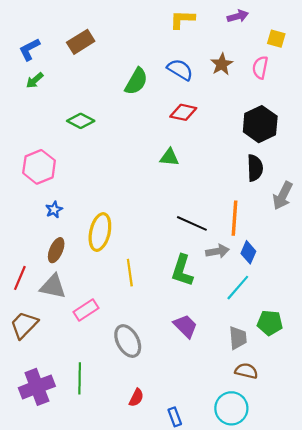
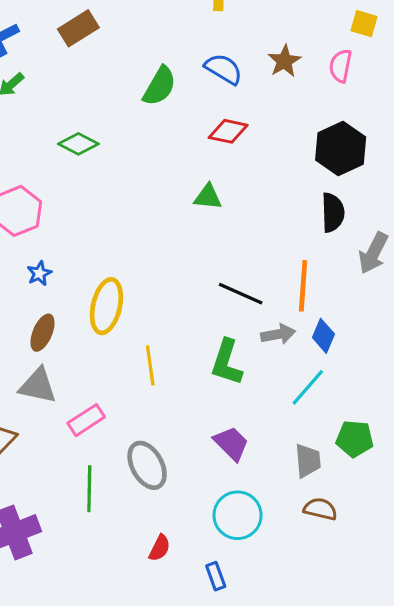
green line: (80, 378) -> (89, 489), moved
cyan circle: (231, 408) -> (238, 515), moved

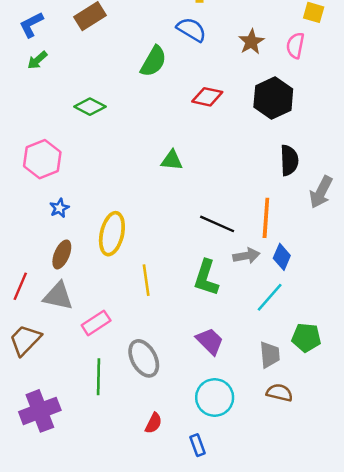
blue semicircle: (224, 69) -> (191, 30), moved
black hexagon: (341, 148) -> (273, 98), moved
green triangle: (208, 197) -> (172, 160), moved

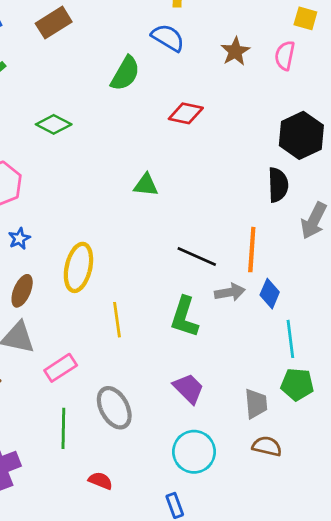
black hexagon: (273, 98) -> (301, 135), moved
cyan line: (270, 297) -> (290, 339), moved, turned -48
red semicircle: (154, 423) -> (100, 481), moved, turned -95

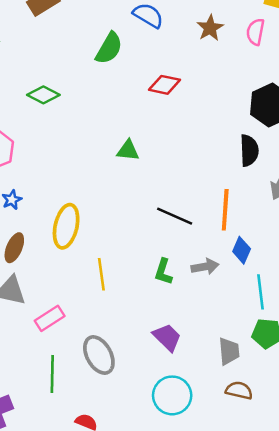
gray arrow: (230, 292) -> (205, 267), moved
green L-shape: (184, 317) -> (163, 272), size x0.7

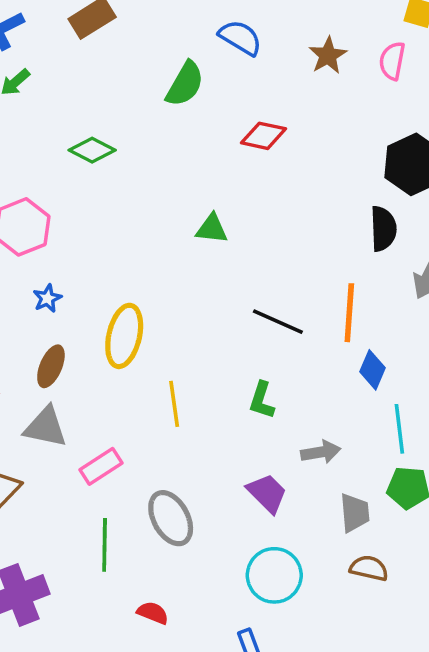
gray arrow: (205, 267) -> (321, 452), moved

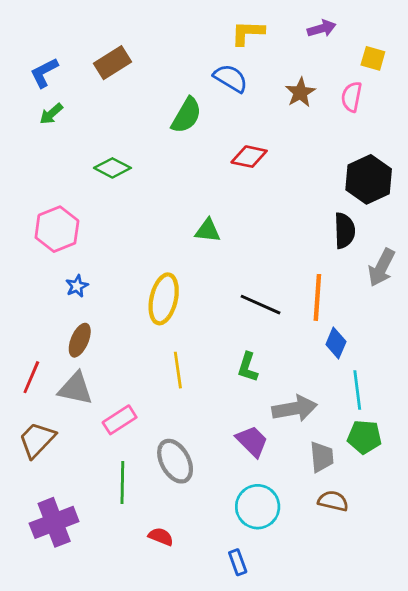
yellow ellipse: (124, 336) -> (164, 299), moved
gray arrow: (321, 452) -> (295, 408), size x1.4

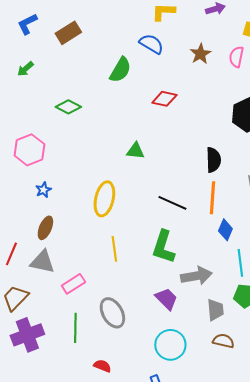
blue L-shape: (44, 73) -> (27, 24), moved
black semicircle: (344, 231) -> (213, 160), moved
green L-shape: (248, 367) -> (163, 247), size x1.6
purple cross: (54, 522) -> (27, 335), moved

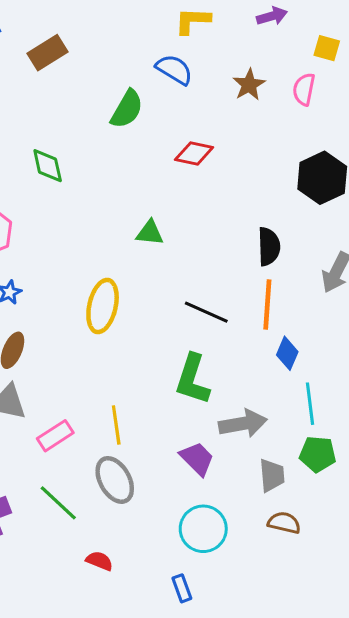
green diamond: (68, 107) -> (48, 166), turned 50
yellow line: (114, 249) -> (116, 425), moved
green line: (75, 328) -> (58, 503), turned -48

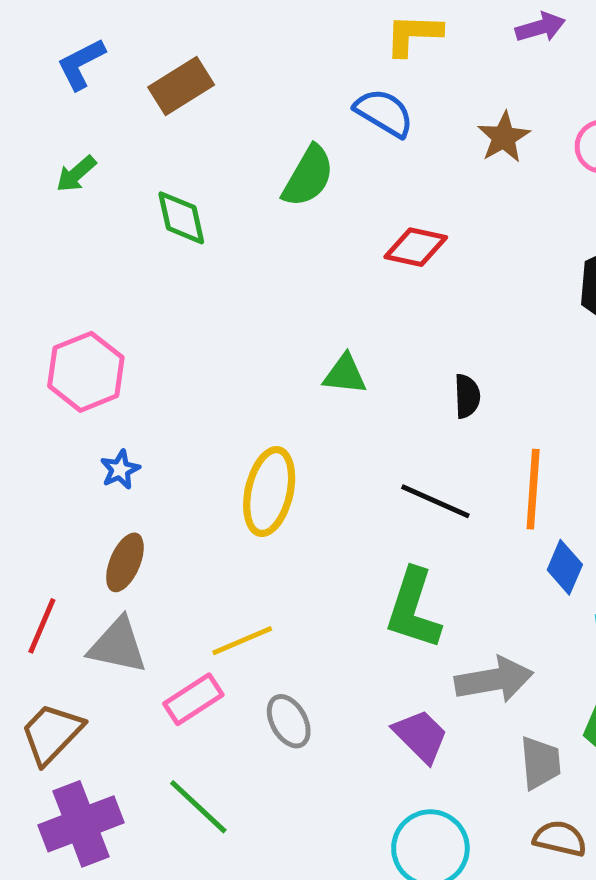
green diamond: (48, 166) -> (181, 218), moved
black semicircle: (269, 246) -> (467, 396), moved, size x0.7
yellow line: (116, 425) -> (242, 641), moved, turned 75
gray ellipse: (115, 480) -> (289, 721), moved, size x0.7

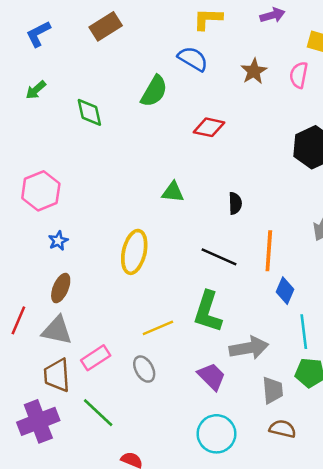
brown rectangle: (181, 86) -> (106, 26), moved
yellow line: (242, 641) -> (158, 328), moved
brown trapezoid: (52, 733) -> (57, 375), moved, turned -48

